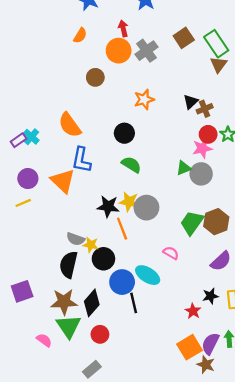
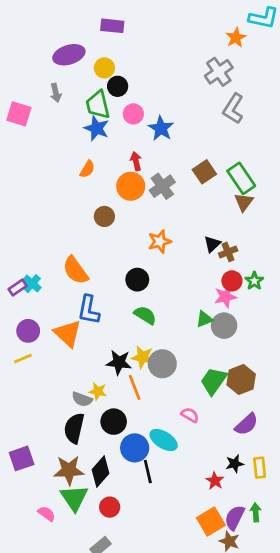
yellow star: (91, 245) -> (98, 391), moved

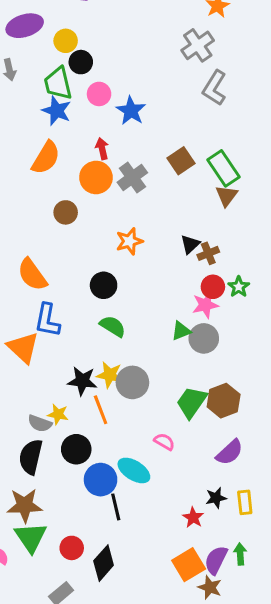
orange semicircle: (87, 169) -> (46, 158), size x1.6
black diamond: (100, 472) -> (104, 563), moved

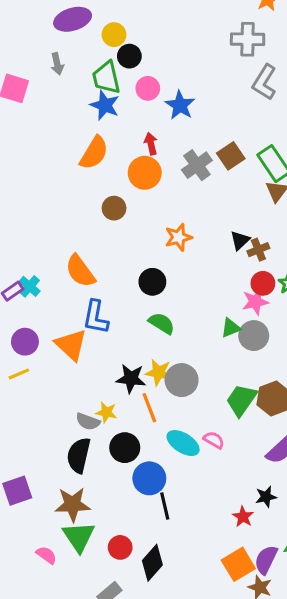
gray cross: (198, 45) -> (248, 39), turned 36
gray cross: (132, 177) -> (197, 165), moved
cyan ellipse: (134, 470) -> (183, 443), moved

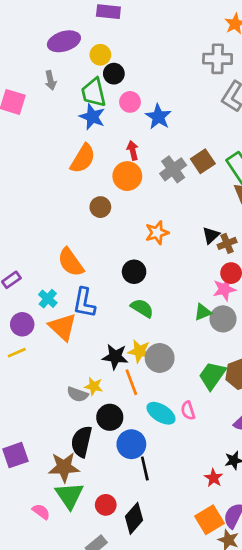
cyan cross: (30, 286) -> (48, 299), moved
pink semicircle: (214, 440) -> (188, 411), turned -138
black semicircle: (79, 455) -> (81, 442), moved

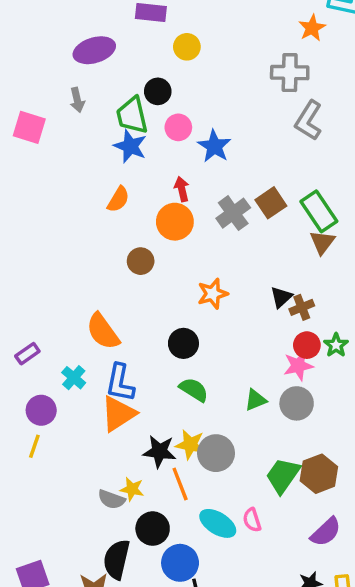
yellow circle: (100, 55) -> (187, 47), moved
orange semicircle: (83, 159) -> (118, 199), size x0.7
green triangle: (203, 312) -> (255, 400), moved
orange triangle: (63, 327) -> (118, 414), moved, turned 44
yellow line: (17, 353) -> (34, 446), turned -48

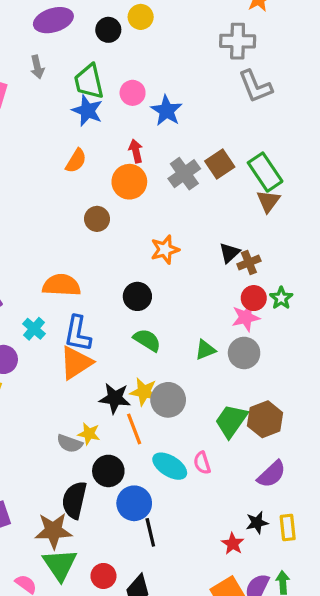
black circle: (158, 91) -> (108, 30), moved
gray L-shape: (309, 121) -> (255, 86), turned -54
orange semicircle: (103, 331) -> (61, 285), turned 129

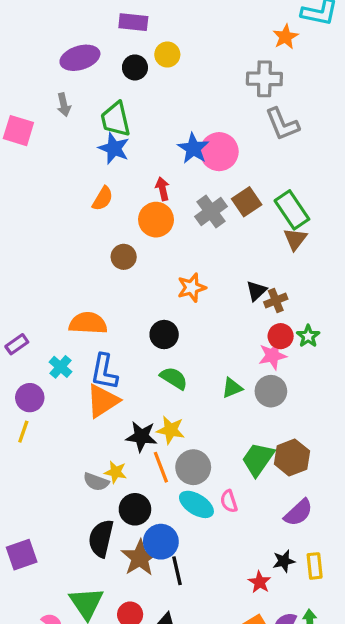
pink circle: (133, 93) -> (219, 152), moved, size x1.5
gray circle: (168, 400) -> (193, 467), moved
brown star: (53, 531) -> (140, 558), moved, turned -30

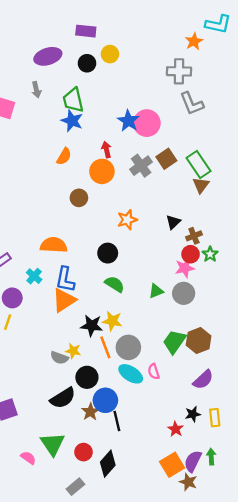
brown cross: (276, 301) -> (194, 236), moved
black semicircle: (101, 538) -> (63, 398), turned -135
brown star: (140, 558) -> (90, 412), size x0.7

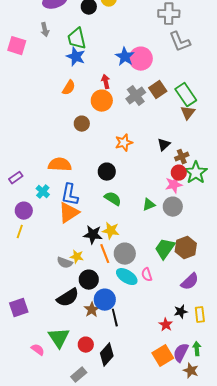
green star: (210, 254) -> (196, 173), size x1.6
brown star: (188, 482) -> (191, 371), moved

